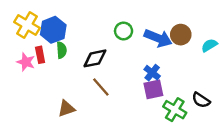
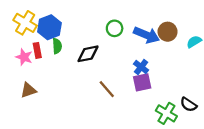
brown line: (101, 87) -> (107, 89), moved
black semicircle: (201, 100) -> (189, 105), moved
brown triangle: (66, 108) -> (28, 90), moved
green cross: (175, 110) -> (166, 113), moved

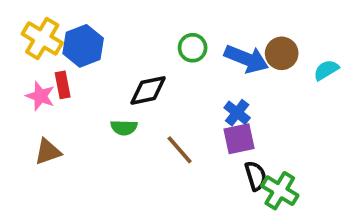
green semicircle: (57, 46) -> (124, 128), moved, turned 96
black semicircle: (189, 105) -> (256, 176), moved, turned -140

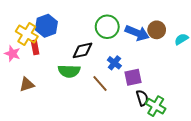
yellow cross: (42, 38) -> (27, 34), moved
green circle: (193, 48) -> (107, 27), size x1.5
pink star: (40, 96) -> (12, 54), moved
blue cross: (237, 113) -> (114, 63), moved
green semicircle: (124, 128) -> (69, 71), size x1.5

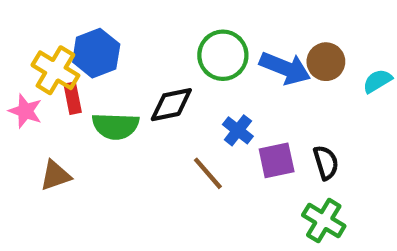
green semicircle: (69, 71) -> (116, 126), moved
black semicircle: (142, 98) -> (326, 163), moved

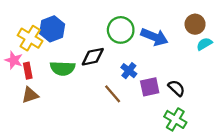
brown circle: (326, 62) -> (195, 24), moved
red rectangle: (73, 98) -> (28, 71), moved
black semicircle: (326, 163) -> (176, 88), turned -30

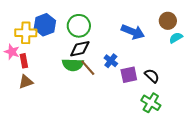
green circle: (121, 30) -> (79, 26), moved
yellow cross: (30, 38) -> (26, 33), turned -30
green semicircle: (63, 68) -> (73, 65), moved
brown line: (113, 94) -> (88, 68), moved

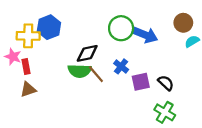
green circle: (79, 26) -> (121, 28), moved

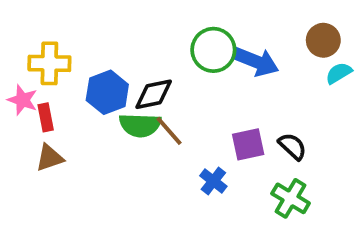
blue hexagon: (49, 27) -> (107, 92), moved
blue cross: (121, 66) -> (213, 181), moved

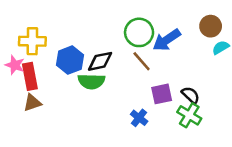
blue arrow: (256, 61) -> (167, 40), turned 124
red rectangle: (46, 117) -> (30, 76), size x1.5
brown line: (169, 131) -> (142, 61), moved
green cross: (291, 198) -> (189, 115), moved

